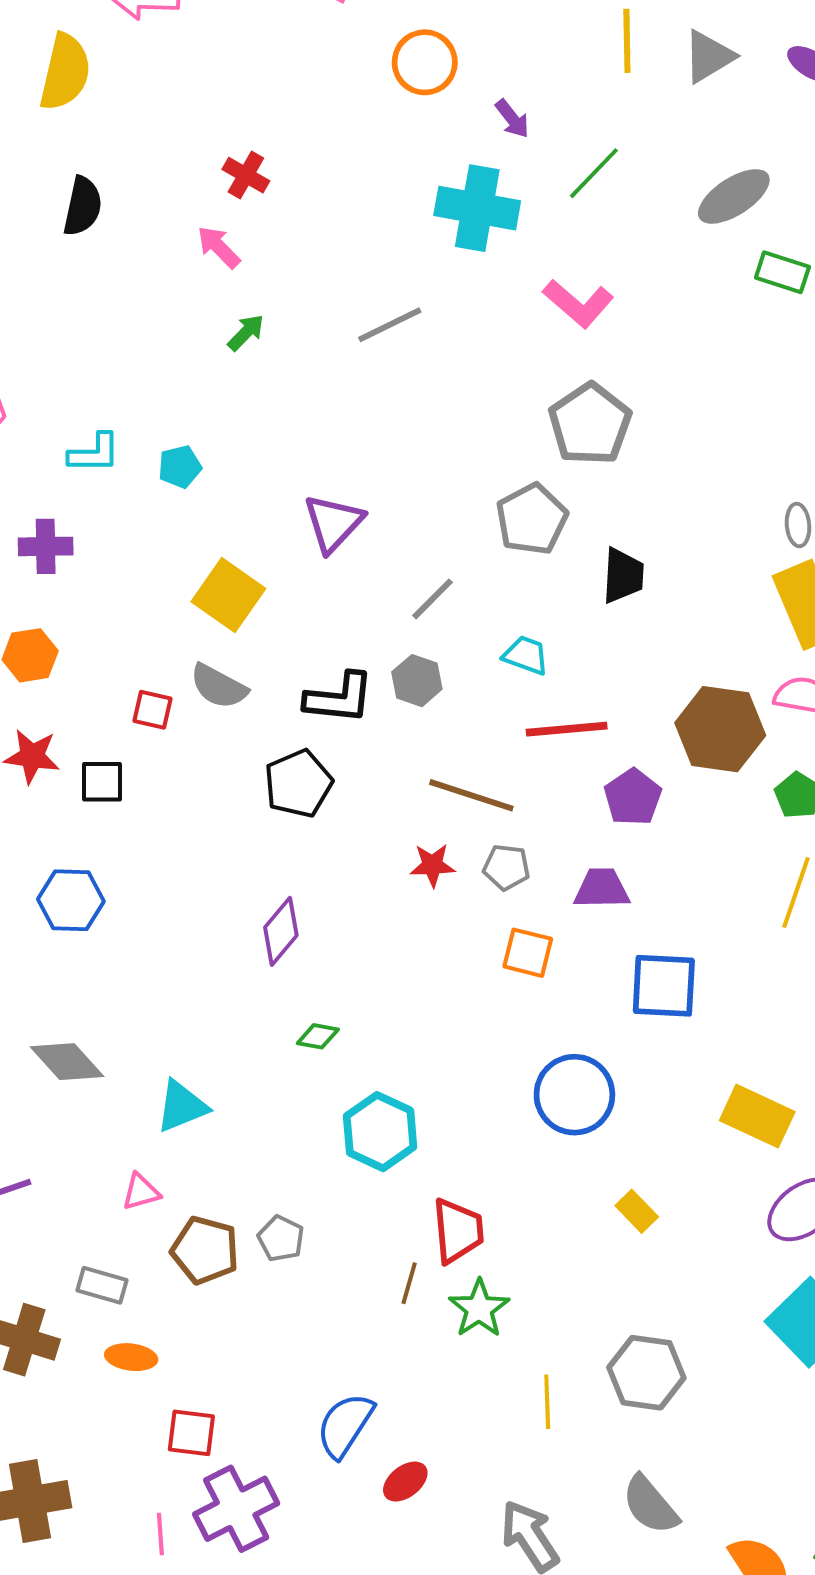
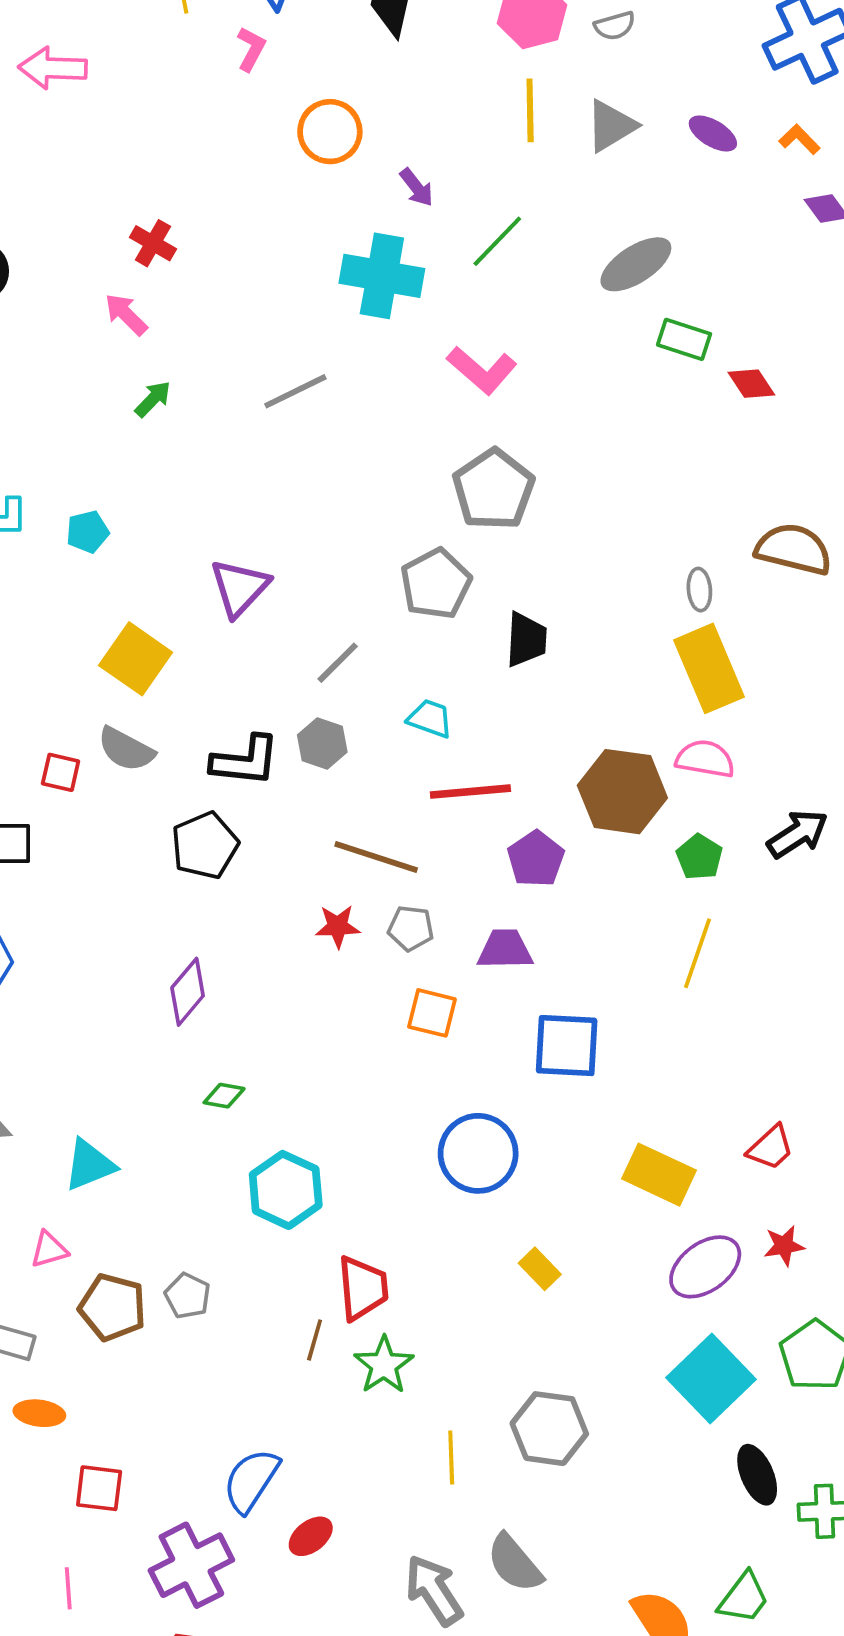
gray semicircle: (650, 1505) -> (515, 1563), moved
purple cross: (236, 1509) -> (191, 1565), moved

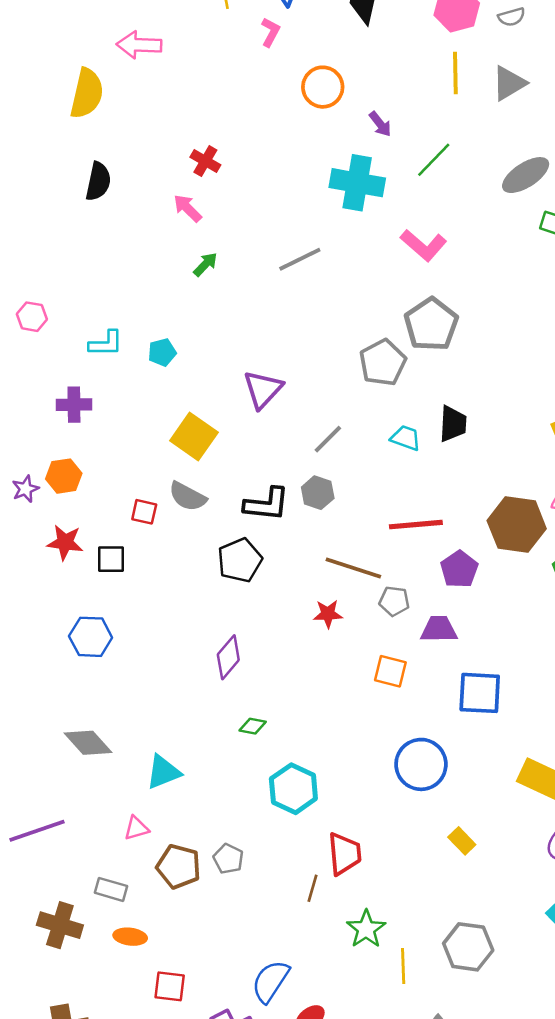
gray pentagon: (436, 584) -> (383, 363), moved
cyan trapezoid: (430, 718) -> (406, 438), moved
gray pentagon: (411, 928) -> (394, 601), moved
green star: (384, 1365) -> (366, 929), moved

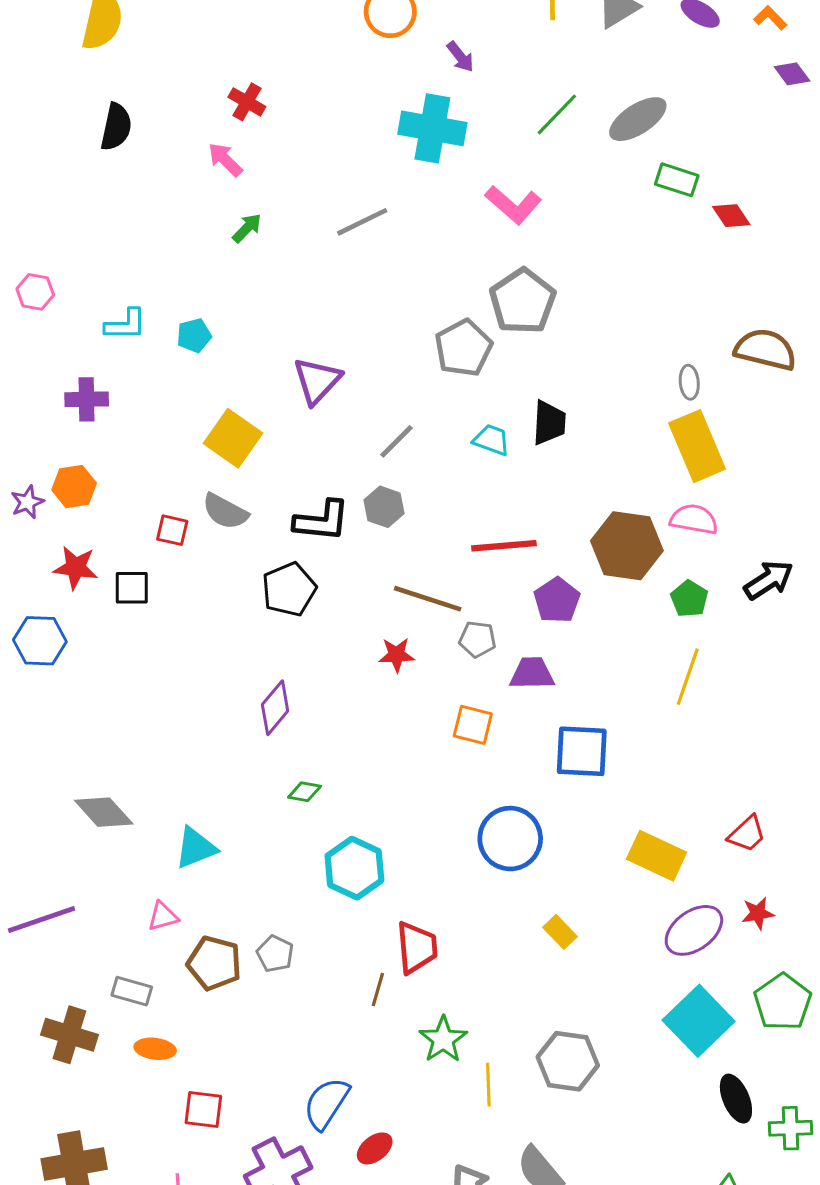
green line: (434, 160) -> (557, 114), moved
blue hexagon: (91, 637) -> (40, 641), moved

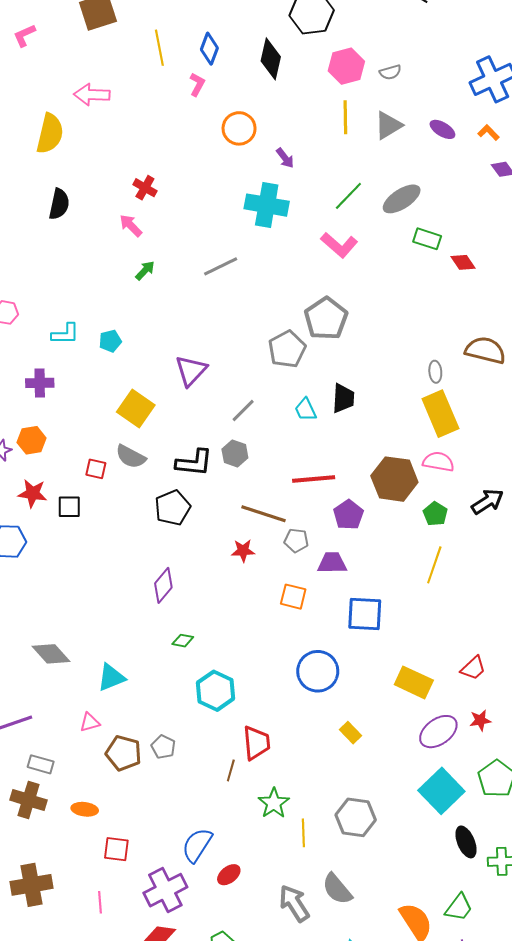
pink L-shape: (513, 205) -> (339, 245), moved
cyan trapezoid: (491, 440) -> (305, 410), turned -135
gray rectangle: (132, 991) -> (41, 764), moved

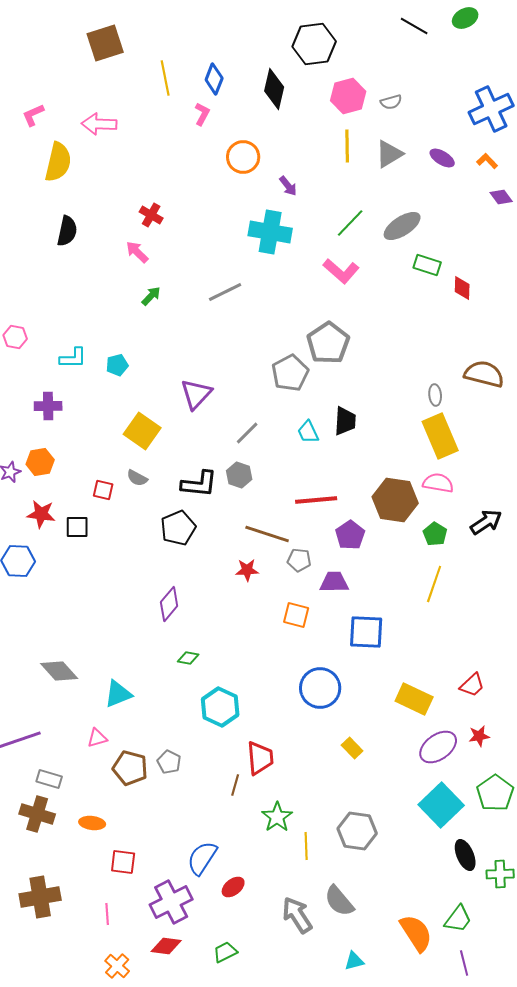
pink L-shape: (24, 35) -> (33, 115), moved
red diamond: (463, 262) -> (462, 288), turned 35
gray semicircle: (131, 457) -> (137, 478), size x0.7

